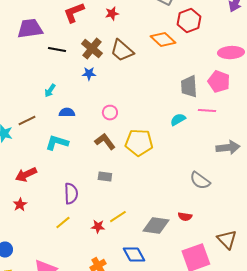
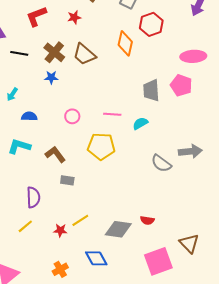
orange diamond: (163, 40) -> (125, 43), turned 60
pink line: (207, 111) -> (112, 114), moved
brown L-shape: (105, 142) -> (55, 154), moved
gray semicircle: (200, 181) -> (161, 163), moved

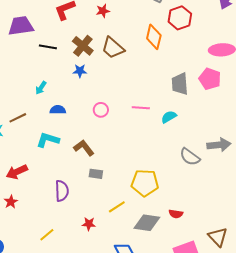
yellow pentagon: (101, 146) -> (145, 183), moved
yellow line: (80, 220) -> (117, 207), moved
yellow line: (25, 226) -> (47, 235), moved

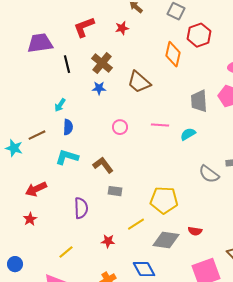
black line: (48, 47) -> (67, 64), turned 66
brown trapezoid: (113, 48) -> (139, 82), moved
blue semicircle: (58, 110) -> (68, 127), moved, turned 91

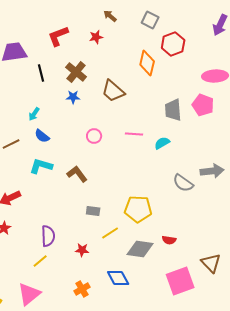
blue semicircle: (68, 127) -> (42, 136), turned 126
gray rectangle: (115, 191) -> (93, 211), moved
purple semicircle: (81, 208) -> (48, 236), moved

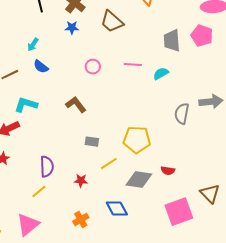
cyan L-shape: (41, 166) -> (26, 105), moved
gray semicircle: (183, 183) -> (182, 114), turned 65

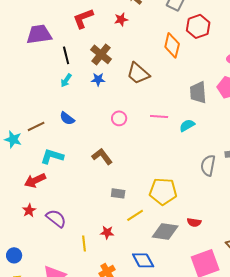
cyan arrow: (33, 45) -> (66, 80), moved
purple semicircle: (47, 167) -> (56, 218), moved, turned -50
yellow line: (39, 192) -> (84, 243), moved, turned -56

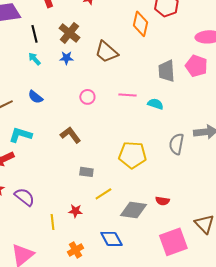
cyan arrow: (66, 80) -> (34, 59), turned 104
cyan semicircle: (187, 125) -> (155, 104), turned 49
yellow pentagon: (163, 191) -> (132, 155), moved

